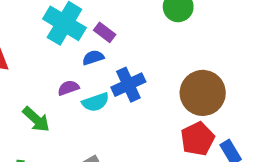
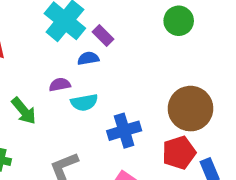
blue cross: (128, 85) -> (124, 131), moved

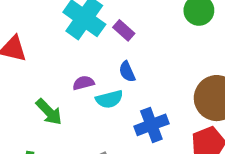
blue semicircle: (88, 58) -> (127, 72), moved, turned -100

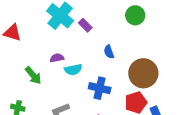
blue semicircle: (127, 72) -> (109, 52), moved
blue cross: (151, 125) -> (100, 88), turned 30

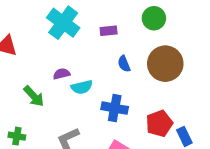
purple rectangle: (85, 25) -> (109, 31), moved, turned -48
brown circle: (143, 73) -> (165, 64), moved

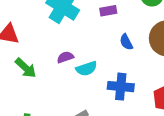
green arrow: (34, 96) -> (26, 68), moved

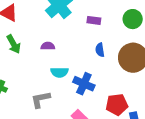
cyan semicircle: (86, 69) -> (59, 72), moved

